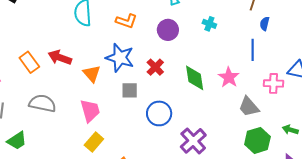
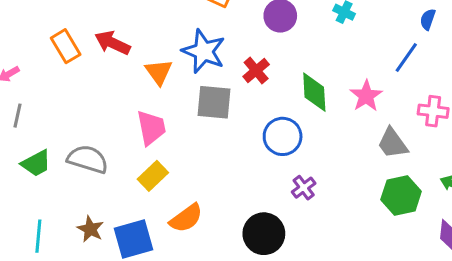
blue line: (253, 50) -> (406, 58), turned 30
gray square: (130, 90) -> (214, 102), size x1.4
gray semicircle: (42, 103) -> (88, 159), moved
blue circle: (159, 113) -> (283, 136), moved
purple cross: (193, 141) -> (304, 188), size x0.6

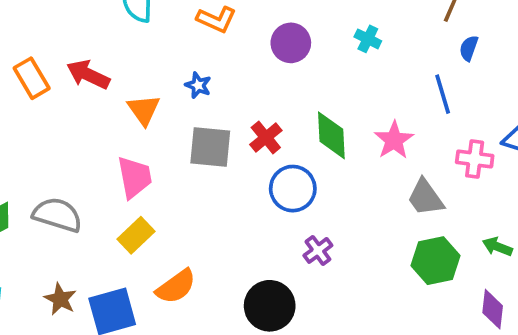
blue star: (204, 51) -> (198, 85), size x0.5
blue line: (406, 58) -> (443, 94), turned -52
red cross: (256, 70) -> (266, 138), moved

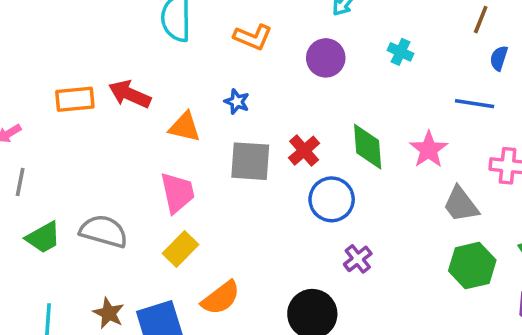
orange rectangle: (32, 78) -> (75, 99), turned -63
blue line: (443, 94) -> (475, 104), turned -63
orange triangle: (144, 110) -> (185, 127), turned -40

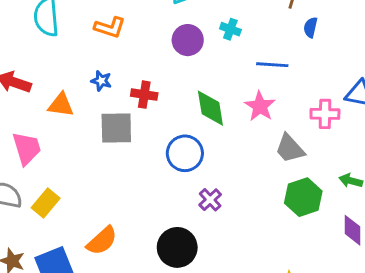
purple circle: (326, 58) -> (188, 40), moved
blue line: (475, 104) -> (272, 65), moved
red cross: (304, 151) -> (144, 95), moved, turned -35
pink trapezoid: (177, 193) -> (27, 148), moved
yellow rectangle: (181, 249) -> (46, 203), moved

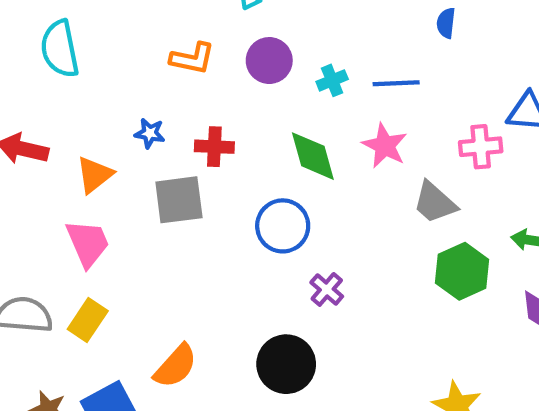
orange L-shape: (110, 27) -> (192, 58), moved
cyan cross: (230, 29) -> (332, 80), moved, turned -36
orange triangle: (61, 105) -> (95, 175), turned -40
pink trapezoid: (27, 148) -> (88, 243), moved

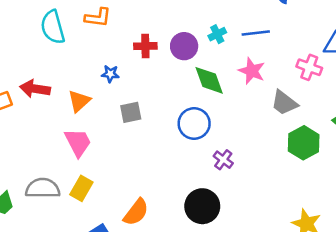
orange L-shape: (192, 58) -> (98, 17), moved
purple circle: (269, 61) -> (184, 46), moved
red cross: (214, 147) -> (145, 46), moved
pink cross: (481, 147) -> (309, 67), turned 30
gray square: (179, 200) -> (131, 112), size x0.7

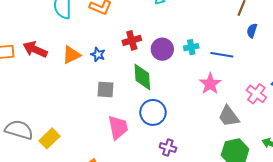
red cross: (145, 46) -> (132, 40), turned -30
green diamond: (209, 80) -> (142, 77), moved
orange triangle: (79, 101) -> (71, 55), moved
pink trapezoid: (78, 142) -> (118, 127), moved
purple cross: (223, 160) -> (168, 148), turned -35

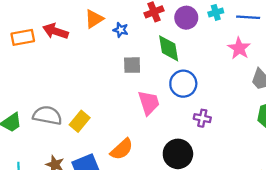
orange triangle: (71, 55) -> (94, 19), moved

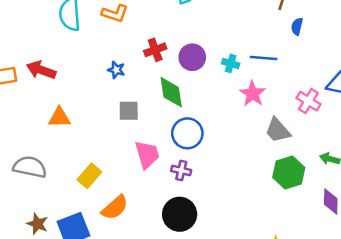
cyan cross: (216, 12) -> (231, 63), moved, turned 32
orange triangle: (94, 19) -> (59, 118), moved, turned 30
purple cross: (202, 118) -> (181, 171), moved
yellow rectangle: (80, 121) -> (89, 176), moved

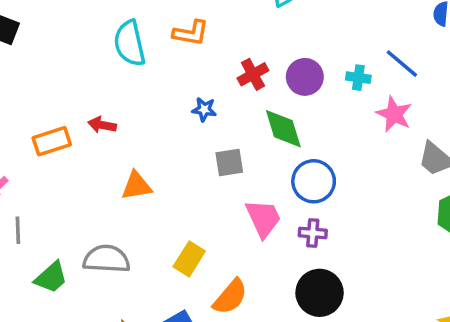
blue line: (264, 58) -> (402, 64), turned 44
red arrow: (41, 70) -> (102, 125), size x0.7

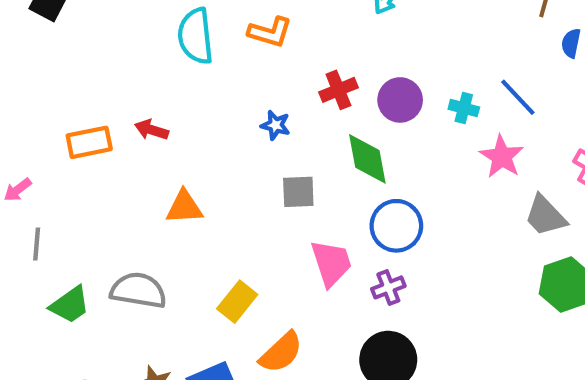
purple cross: (313, 233) -> (388, 287), turned -32

